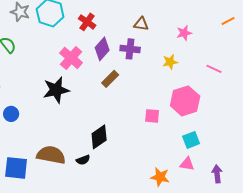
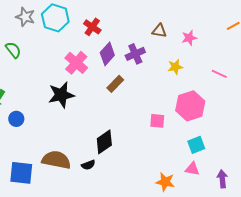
brown triangle: (141, 24) -> (159, 31), moved
purple cross: (130, 49) -> (135, 54), turned -30

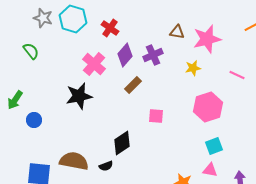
pink star: (189, 38) -> (207, 39), size x1.8
pink square: (157, 121) -> (156, 116), moved

